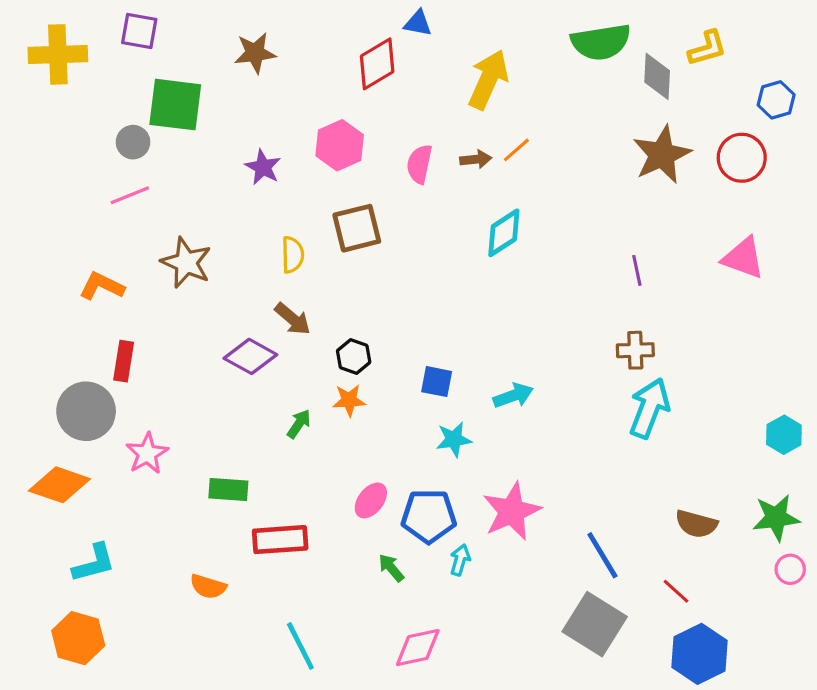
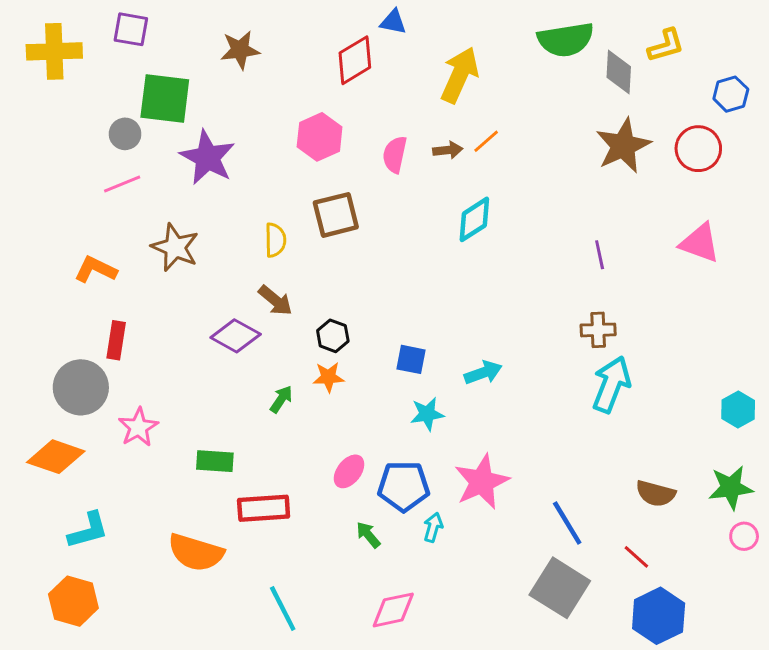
purple star: (263, 167) -> (208, 157), moved, size x1.6
orange semicircle: (208, 587) -> (196, 552), size x1.6

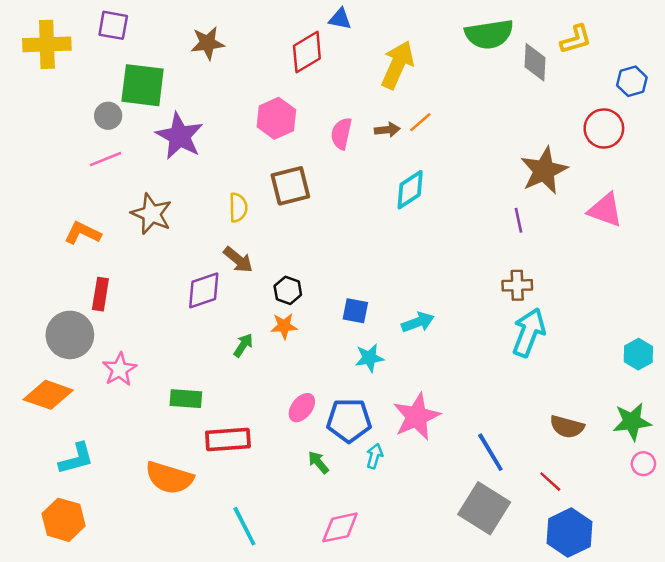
brown star: (623, 146) -> (544, 171), moved
purple diamond: (236, 336) -> (204, 290), turned -48

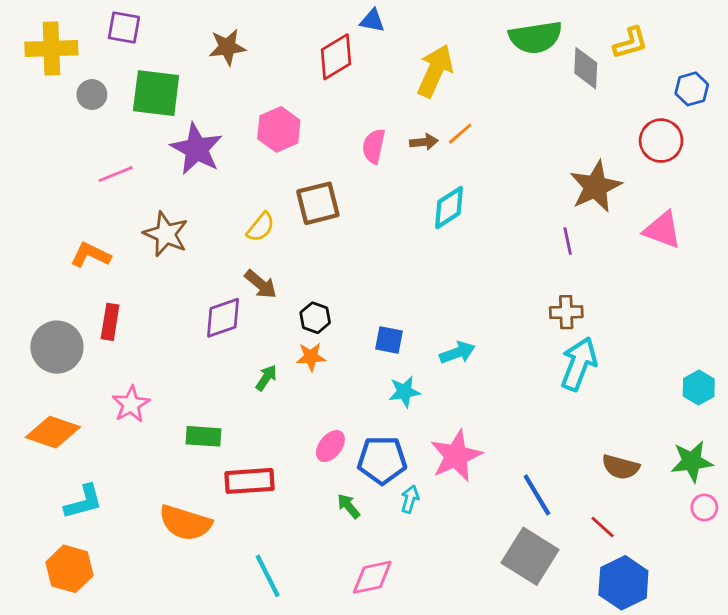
gray circle: (108, 116) -> (92, 95), moved
pink hexagon: (276, 118) -> (279, 129), moved
yellow semicircle: (238, 208) -> (261, 227), turned 40
gray circle: (70, 335) -> (57, 347), moved

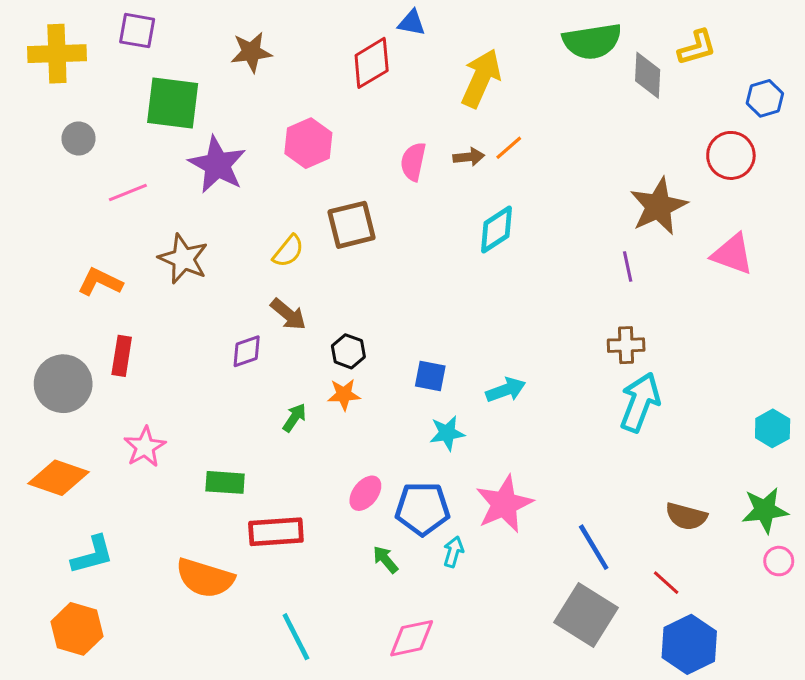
gray circle: (92, 95) -> (79, 138), moved
purple diamond: (223, 318) -> (247, 351), size x0.7

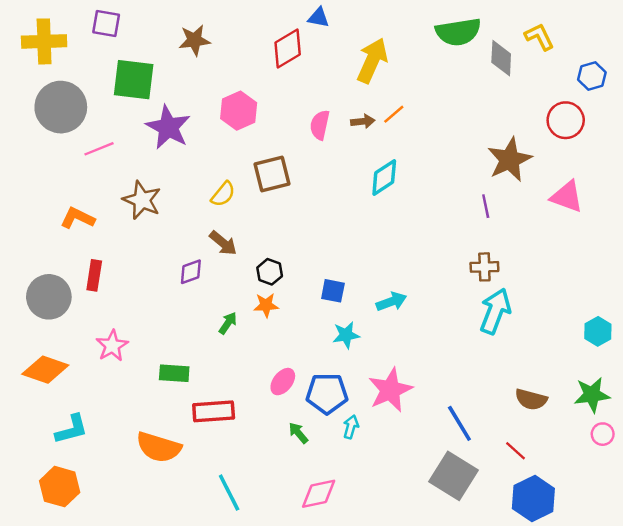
yellow L-shape: (697, 47) -> (539, 37), turned -100
gray circle: (79, 138) -> (61, 107), size x2.0

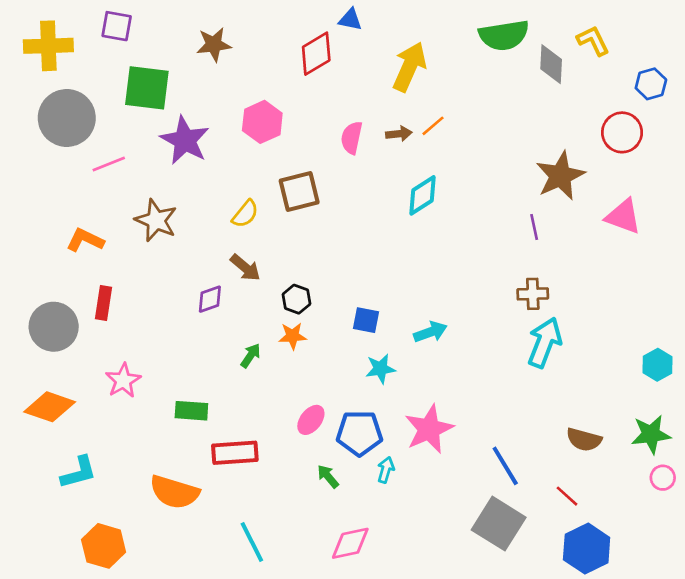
orange hexagon: (60, 487) -> (104, 546), moved

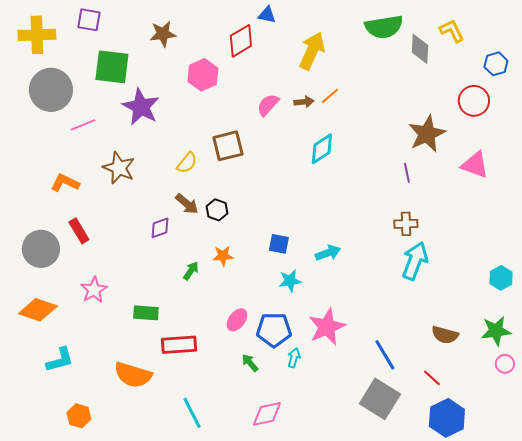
pink hexagon: (262, 122) -> (203, 75), moved
pink semicircle: (352, 138) -> (268, 105), turned 30
black hexagon: (296, 299) -> (217, 210), moved
red rectangle: (104, 303) -> (79, 231), turned -40
orange hexagon: (104, 546) -> (79, 416), size x0.7

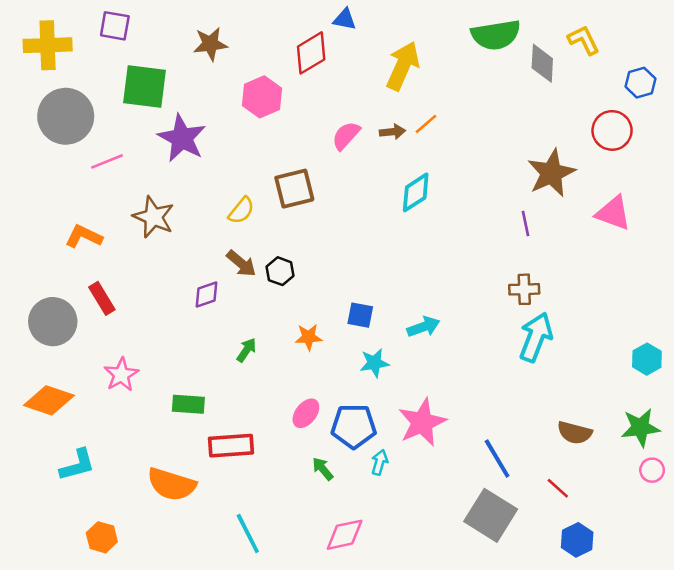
orange star: (223, 256) -> (309, 337), moved
blue hexagon: (447, 418) -> (577, 540), size x0.7

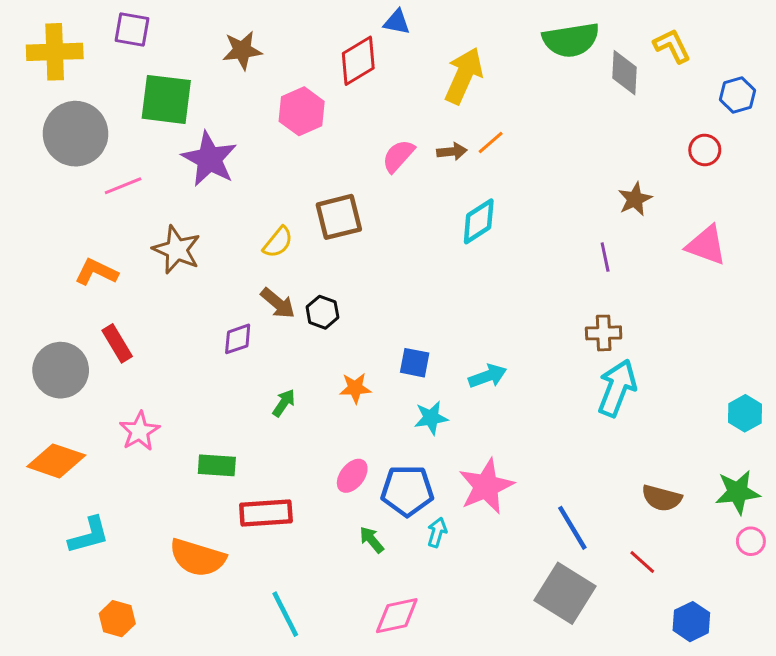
red circle: (612, 130) -> (705, 150), size x0.7
brown star: (551, 173) -> (635, 199), size x0.6
blue hexagon: (577, 540) -> (691, 622), moved

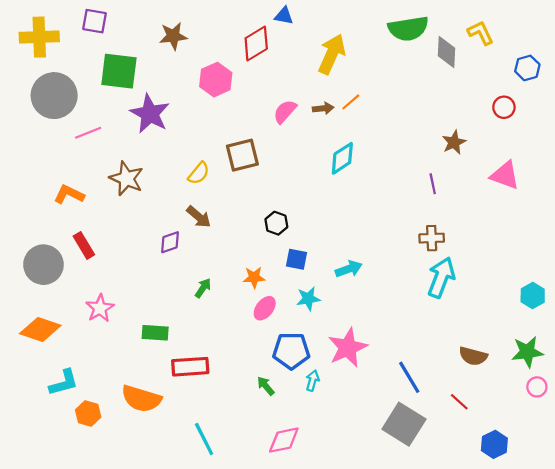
black hexagon: (322, 312) -> (276, 223), moved
pink ellipse: (352, 476) -> (265, 308), moved
orange hexagon: (117, 619) -> (88, 414), moved

